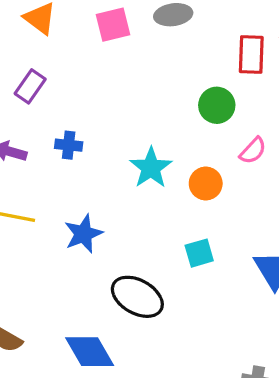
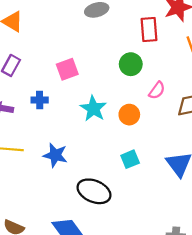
pink square: (113, 25) -> (67, 69), moved
blue star: (83, 234) -> (55, 155), turned -30

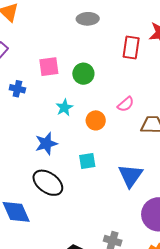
green circle: (131, 64) -> (83, 74), moved
cyan star: (93, 109) -> (64, 108), size x0.7
blue star: (55, 155) -> (46, 144), moved, turned 30

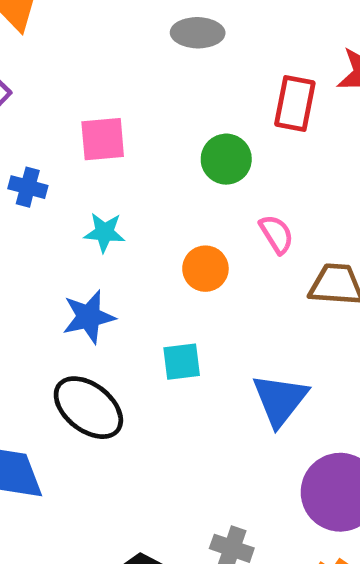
green circle: (83, 74) -> (226, 159), moved
pink semicircle: (126, 104) -> (277, 234), turned -84
cyan star: (64, 108) -> (104, 232), moved, turned 30

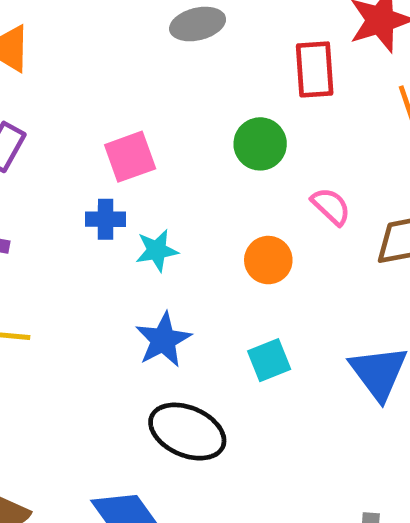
blue cross: (28, 187) -> (106, 219), moved

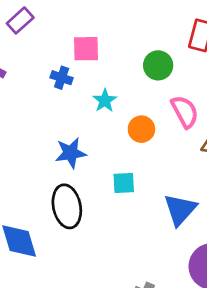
pink semicircle: (331, 206) -> (185, 112), size x1.4
cyan star: (157, 250) -> (105, 101), moved, turned 30
black ellipse: (187, 432) -> (67, 206), turned 36

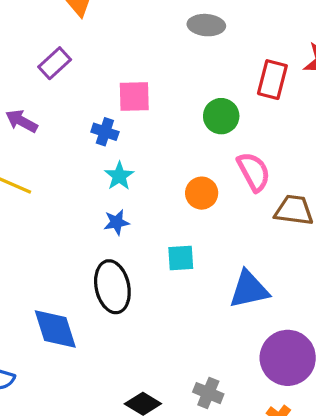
cyan star: (105, 101) -> (119, 176), moved
blue star: (71, 153) -> (117, 222), size x0.7
blue triangle: (180, 209) -> (249, 290), turned 36

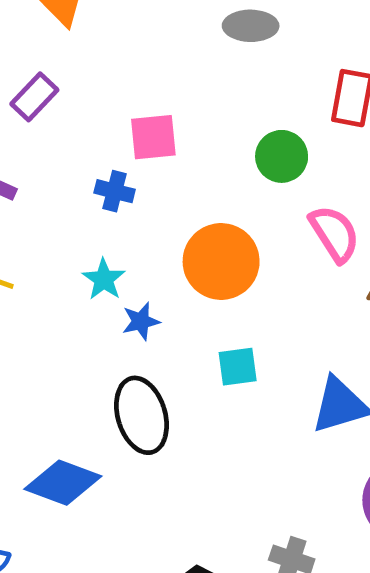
cyan star: (119, 176) -> (104, 279), moved
orange circle: (202, 193) -> (221, 261), moved, size x1.6
blue diamond: (55, 329) -> (63, 483), turned -48

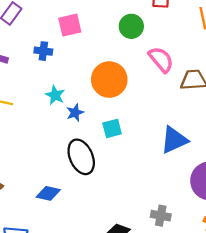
blue cross: (115, 191) -> (43, 51), moved
cyan square: (238, 367) -> (112, 128), moved
blue diamond: (63, 483) -> (48, 193), size x0.7

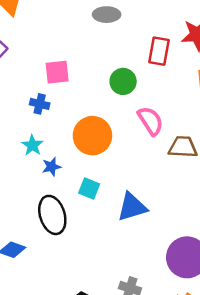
blue cross: (43, 51) -> (40, 104), moved
cyan square: (112, 128) -> (89, 188), turned 30
blue triangle: (174, 140) -> (132, 207), moved

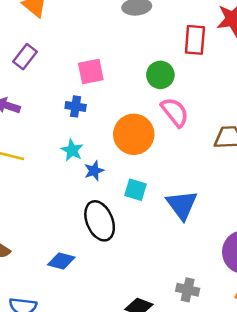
pink semicircle: (151, 121) -> (175, 112), moved
blue triangle: (132, 207) -> (182, 205), turned -44

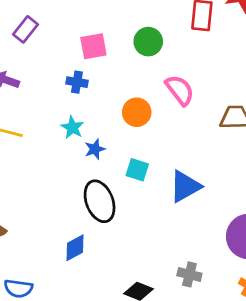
green circle: (160, 75) -> (148, 42), moved
orange circle: (134, 134) -> (137, 112), size x0.7
blue triangle: (182, 205) -> (185, 186), turned 36
blue diamond: (61, 261) -> (75, 248), moved, turned -44

